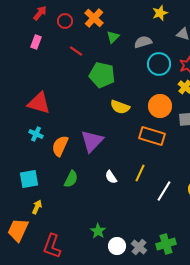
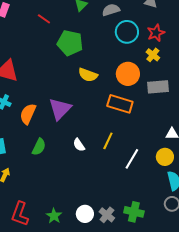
green star: (98, 231) -> (54, 216), moved
green cross: (166, 244) -> (134, 212), turned 30

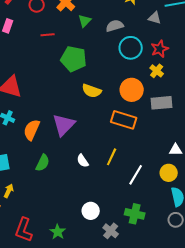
red line: (44, 19) -> (48, 35), turned -40
green cross: (134, 212) -> (135, 214), moved
white circle: (85, 214) -> (91, 211), moved

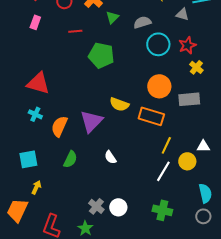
yellow cross: (157, 71) -> (196, 67), moved
yellow semicircle: (92, 91) -> (119, 104), moved
yellow line: (112, 157) -> (166, 145), moved
yellow circle: (169, 173) -> (187, 161), moved
gray cross: (111, 231) -> (96, 206), moved

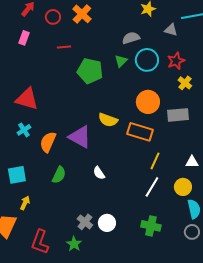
green triangle: (112, 17) -> (121, 61), moved
cyan cross: (35, 114) -> (24, 130), turned 32
purple triangle: (91, 121) -> (80, 137), turned -45
yellow circle: (187, 161) -> (183, 187), moved

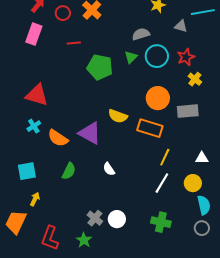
pink rectangle: (24, 38) -> (34, 34), size x1.5
orange semicircle: (48, 142) -> (58, 138), turned -80

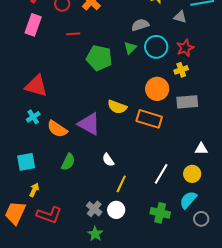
yellow cross: (195, 79) -> (181, 70), moved, turned 32
yellow line: (165, 157) -> (121, 184), moved
cyan semicircle: (204, 205) -> (188, 200), moved, turned -126
red L-shape: (50, 238) -> (49, 215), moved, turned -90
green star: (84, 240) -> (95, 234), moved

